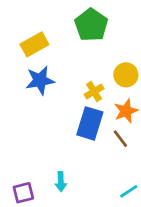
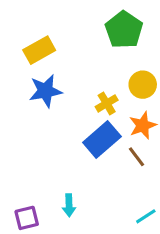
green pentagon: (91, 25) -> (124, 30), moved
blue rectangle: (90, 123) -> (102, 139), turned 32

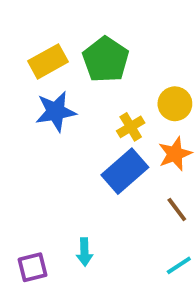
green pentagon: (124, 30) -> (106, 60), moved
brown line: (136, 157) -> (177, 210), moved

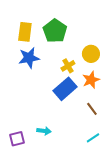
yellow rectangle: (48, 61) -> (25, 32), turned -54
cyan arrow: (84, 252) -> (44, 131), turned -80

